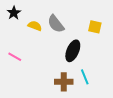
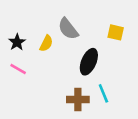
black star: (14, 13) -> (17, 42), moved
yellow semicircle: (35, 26) -> (46, 43), moved, turned 96

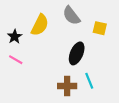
gray semicircle: (68, 29) -> (71, 16), moved
yellow semicircle: (46, 43) -> (40, 25), moved, size x1.5

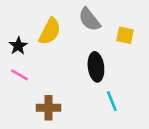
black ellipse: (77, 53) -> (96, 67), turned -30
brown cross: (67, 86) -> (49, 108), moved

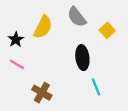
yellow square: (125, 35) -> (107, 30), turned 35
brown cross: (49, 108) -> (42, 93), turned 30

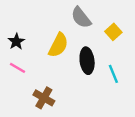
yellow semicircle: (43, 27) -> (58, 45), moved
cyan line: (96, 87) -> (113, 74), moved

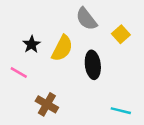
black star: (16, 42) -> (32, 44), moved
cyan line: (113, 74) -> (121, 111), moved, turned -54

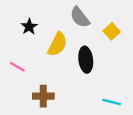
black star: (32, 44) -> (29, 27), moved
brown cross: (47, 104) -> (43, 96), turned -30

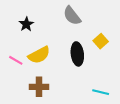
yellow square: (112, 31) -> (101, 41), moved
yellow semicircle: (57, 44) -> (39, 55), moved, turned 35

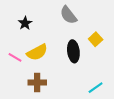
cyan line: (101, 92) -> (96, 88), turned -49

